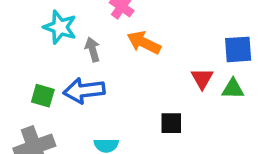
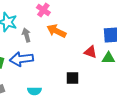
red triangle: (202, 79) -> (90, 52), turned -40

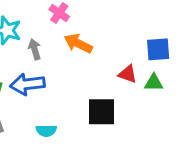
black square: (72, 78) -> (101, 112), size x1.5

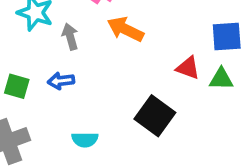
blue arrow: (27, 84) -> (61, 81), size x0.6
black square: (101, 112) -> (155, 116), turned 36

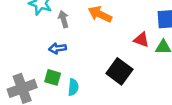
green square: (17, 86) -> (53, 77), moved
cyan semicircle: (85, 140) -> (73, 87), turned -84

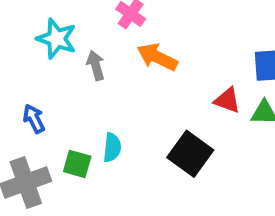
blue arrow: (57, 48) -> (34, 119), moved, turned 70
cyan semicircle: (73, 87) -> (112, 148), moved

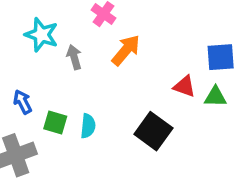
orange arrow: (157, 57) -> (126, 50), turned 104
green square: (77, 164) -> (55, 123), moved

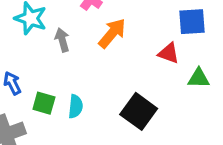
blue square: (221, 57) -> (192, 22), moved
red triangle: (184, 86) -> (169, 53), moved

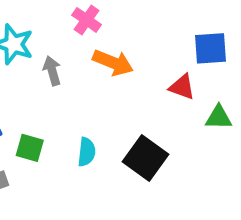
orange arrow: (112, 33) -> (113, 63), turned 72
cyan semicircle: (75, 106) -> (87, 152), moved

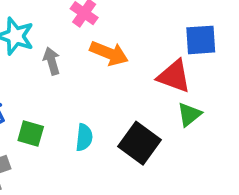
red triangle: (182, 87) -> (174, 76), size x1.4
green triangle: (219, 117) -> (189, 114), moved, turned -40

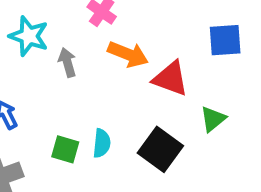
red triangle: (174, 76) -> (170, 79), moved
green square: (31, 134) -> (65, 149), moved

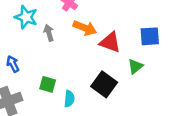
blue square: (225, 40) -> (150, 36), moved
cyan semicircle: (102, 143) -> (69, 99), moved

